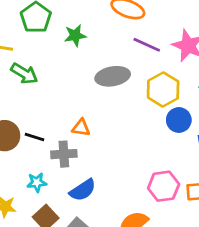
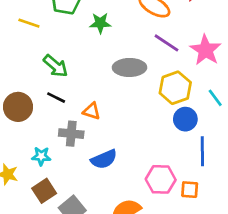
green arrow: (24, 73) -> (56, 66), moved
black line: (35, 137) -> (56, 98), moved
blue semicircle: (83, 190) -> (104, 159), moved

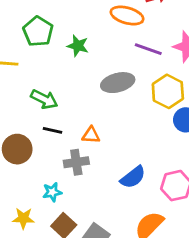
green star: (100, 23) -> (78, 46), turned 30
blue semicircle: (104, 159) -> (133, 177), moved

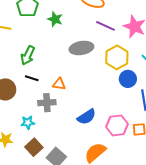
green arrow: (44, 99) -> (28, 55), turned 84

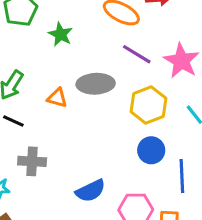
blue circle: (128, 79) -> (151, 150), moved
orange triangle: (59, 84) -> (57, 98), moved

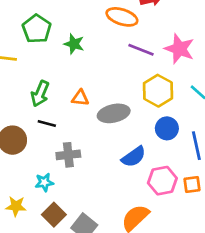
gray ellipse: (96, 84) -> (114, 113), moved
blue semicircle: (90, 191) -> (134, 157), moved

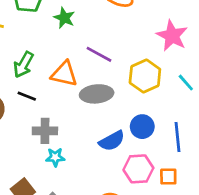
purple line: (141, 50) -> (99, 54), moved
orange triangle: (80, 98) -> (64, 74), size x1.5
blue circle: (167, 128) -> (142, 127), moved
cyan star: (44, 182) -> (55, 157), moved

